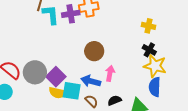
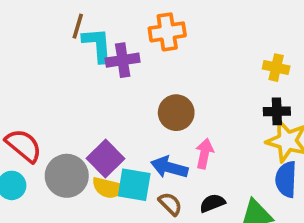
purple cross: (71, 14) -> (123, 60), moved
black cross: (149, 50) -> (277, 111), turned -32
gray circle: (35, 72) -> (67, 176), moved

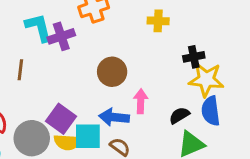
brown line: (78, 26) -> (20, 70), moved
yellow cross: (276, 68) -> (158, 21), moved
black semicircle: (212, 203) -> (179, 115), moved

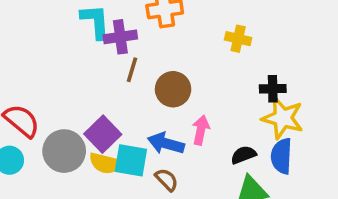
brown line: (20, 70) -> (132, 70), moved

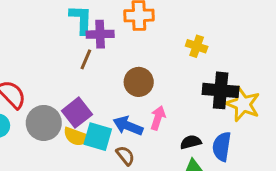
brown line: (132, 70) -> (86, 59), moved
black cross: (273, 89) -> (221, 90), size x1.6
yellow star: (283, 118) -> (243, 104), moved

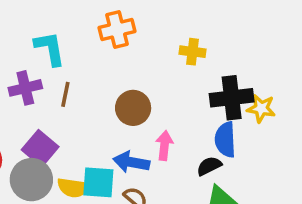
purple cross: (100, 34) -> (25, 88), moved
yellow star: (243, 104) -> (261, 108), size x0.7
purple square: (77, 113) -> (40, 148), moved
blue semicircle: (222, 146) -> (225, 140), moved

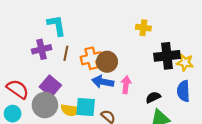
orange cross: (117, 30) -> (91, 58), moved
blue semicircle: (225, 140) -> (183, 91), moved
blue arrow: (131, 162) -> (103, 82), moved

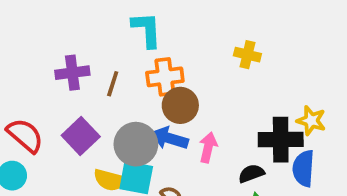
cyan L-shape: (57, 25) -> (147, 30), moved
black cross: (167, 56) -> (281, 140), moved
orange cross: (91, 58) -> (165, 77), moved
gray circle: (45, 105) -> (136, 144), moved

